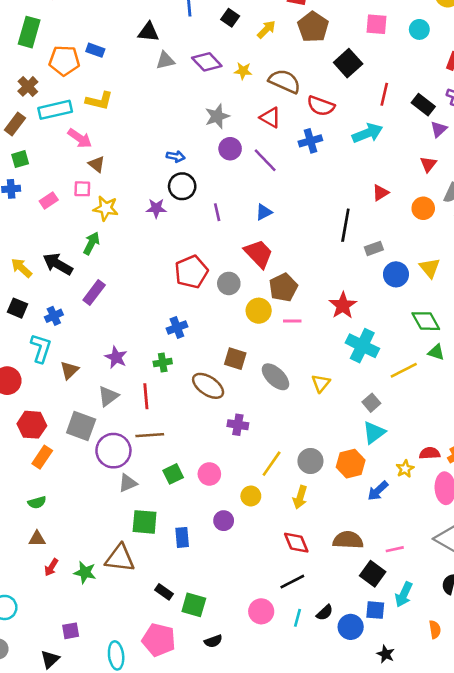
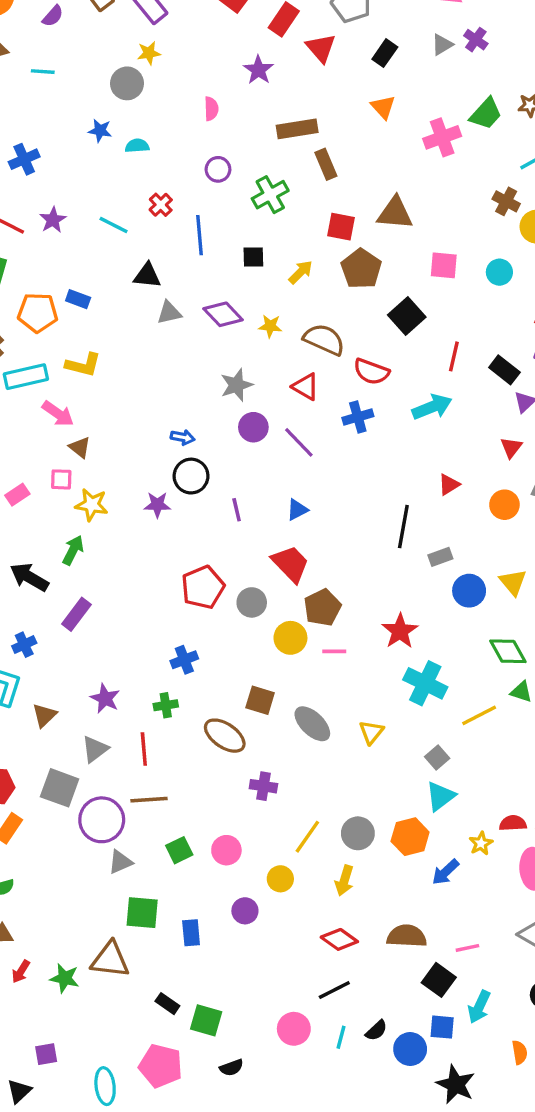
black square: (230, 18) -> (253, 257), turned -36
red diamond: (296, 543) -> (339, 939), turned -32
black star: (386, 654) -> (456, 1084), size x1.6

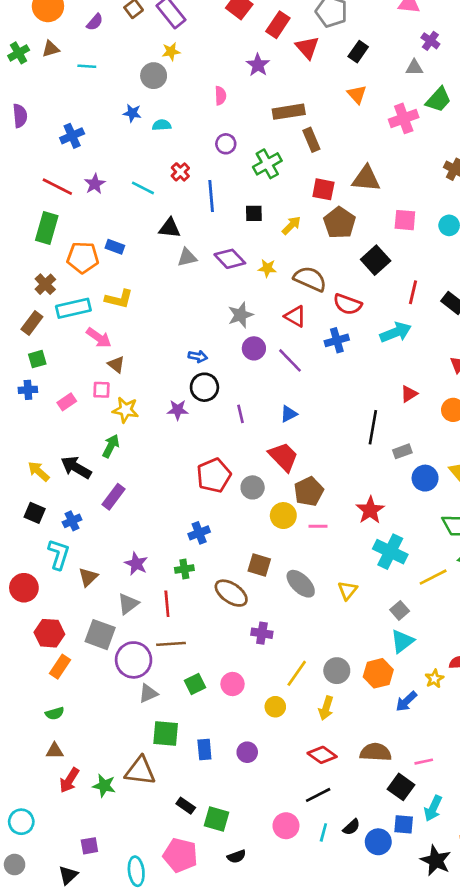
gray triangle: (442, 45) -> (414, 68), moved, turned 30
purple circle: (245, 911) -> (247, 752), moved
red arrow: (21, 972) -> (69, 780), size x1.4
black star: (456, 1084) -> (436, 860), moved

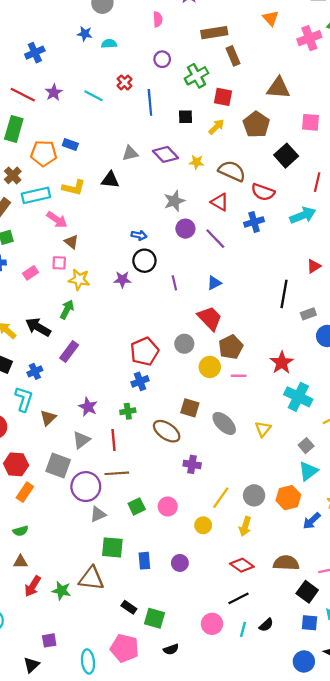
red square: (323, 189) -> (223, 97), moved
black triangle: (170, 228) -> (110, 180), moved
red pentagon: (214, 475) -> (144, 351), moved
blue circle: (378, 842) -> (304, 661), moved

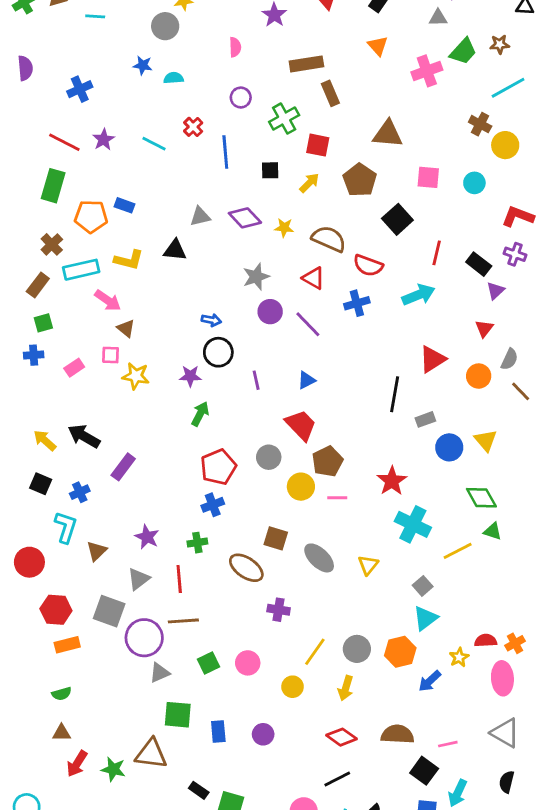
red triangle: (314, 266) -> (432, 359), size x1.5
green arrow: (67, 309) -> (200, 414), moved
orange rectangle: (25, 492) -> (67, 645), turned 42

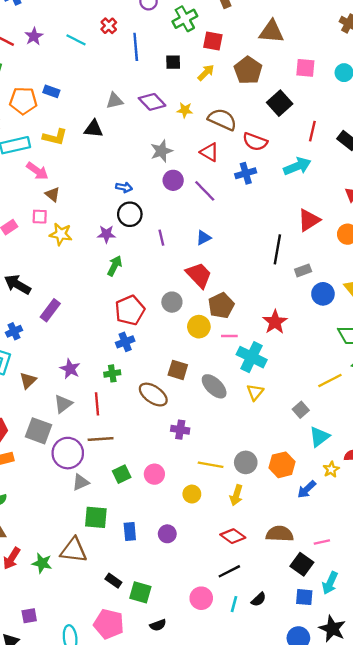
cyan cross: (413, 524) -> (252, 357), moved
cyan triangle: (425, 618) -> (319, 437), moved
yellow line: (315, 652) -> (211, 465), turned 65

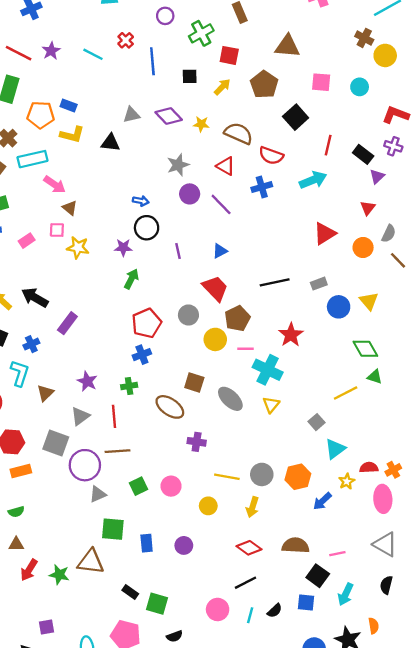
yellow L-shape: (55, 137) -> (72, 135), moved
black line: (277, 249) -> (275, 282), moved, turned 68
blue square: (304, 597) -> (306, 602), moved

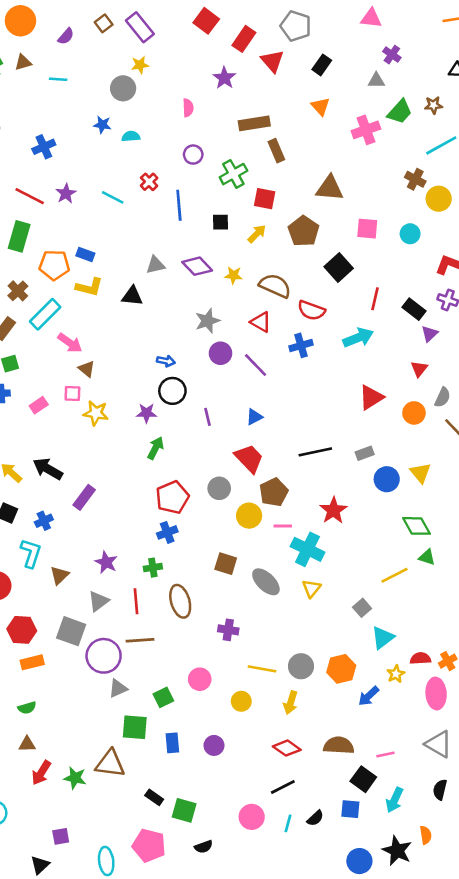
cyan rectangle: (32, 159) -> (45, 314), turned -32
brown ellipse: (170, 407) -> (180, 601), moved, turned 40
green square: (138, 486) -> (163, 697), moved

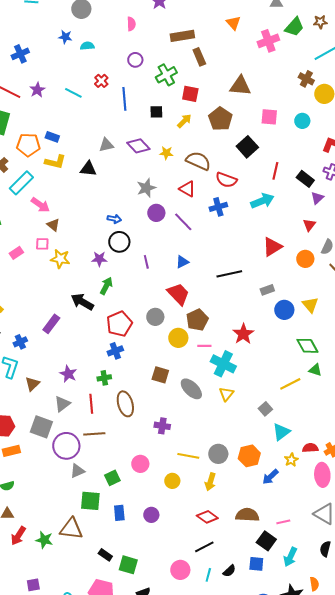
black line: (315, 452) -> (229, 274), moved
black arrow: (48, 469) -> (82, 302), moved

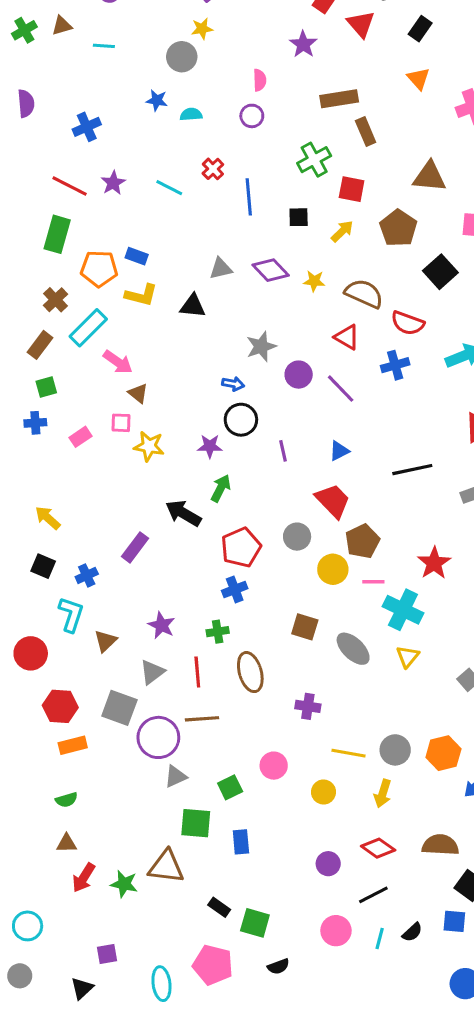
purple circle: (135, 60) -> (252, 116), moved
gray star: (146, 188) -> (261, 346), moved
purple circle: (151, 515) -> (328, 864), moved

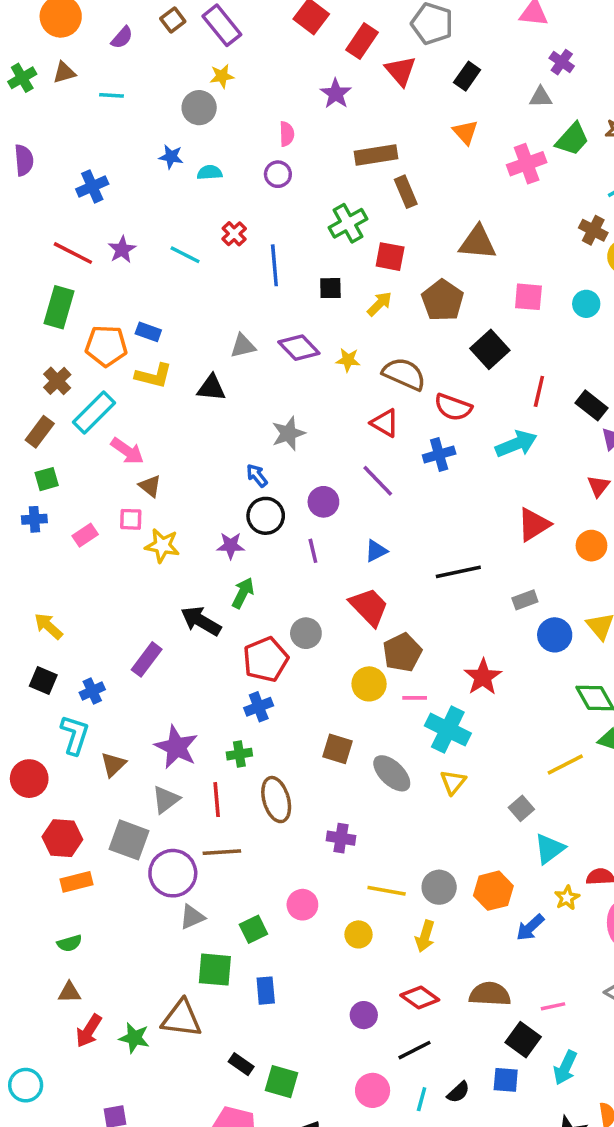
purple circle: (299, 375) -> (323, 502), moved
blue arrow: (233, 384) -> (257, 476), turned -140
gray circle: (297, 537) -> (306, 633), moved
purple star: (161, 625) -> (176, 747), size x1.4

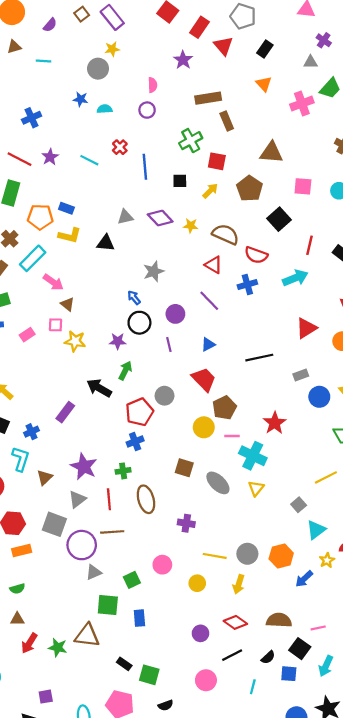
black semicircle: (458, 1092) -> (268, 657), moved
cyan line: (422, 1099) -> (253, 687), moved

